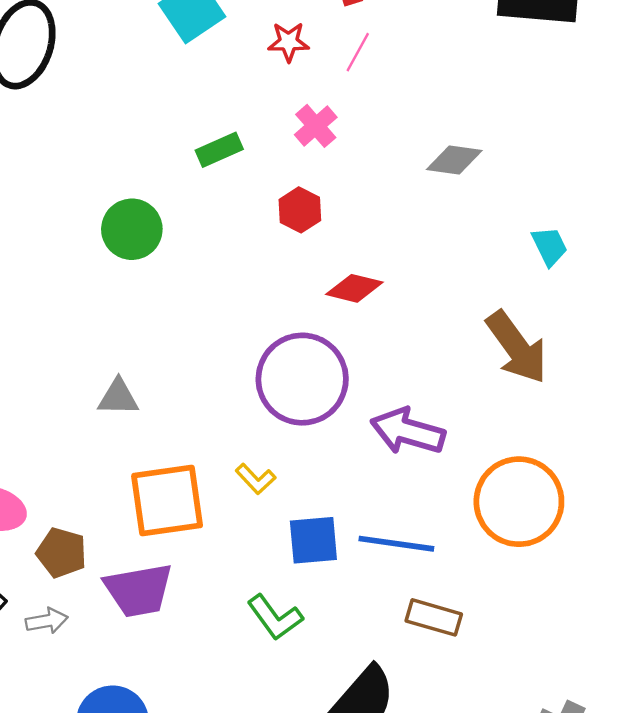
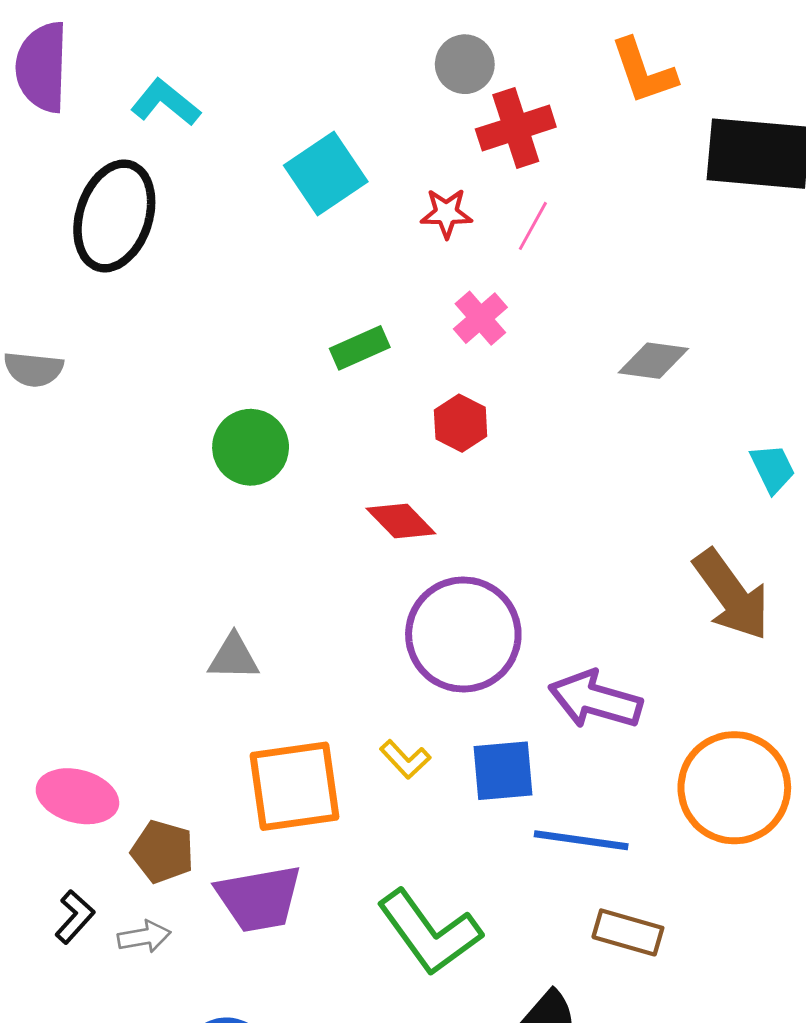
red diamond: (354, 288) -> (401, 521), moved, turned 32
blue square: (313, 540) -> (503, 771), moved
green L-shape: (275, 617) -> (429, 932), size x1.5

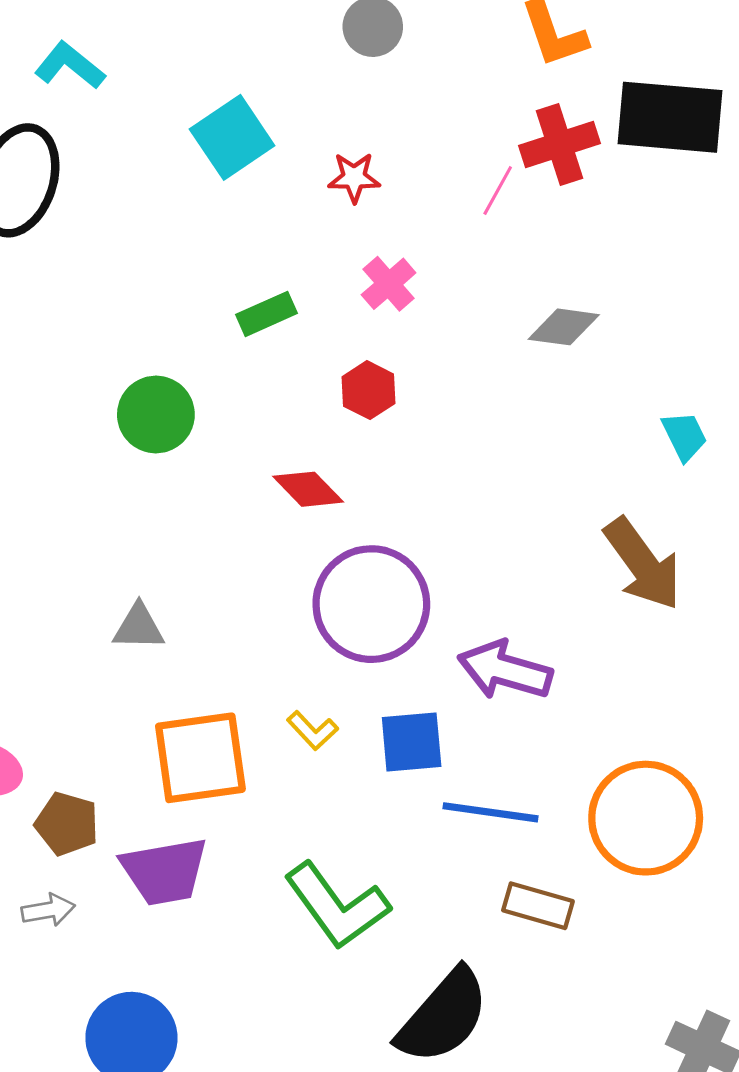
red cross: (516, 128) -> (559, 144), moved
pink line: (533, 226) -> (498, 190), moved
orange circle: (734, 788) -> (646, 818), moved

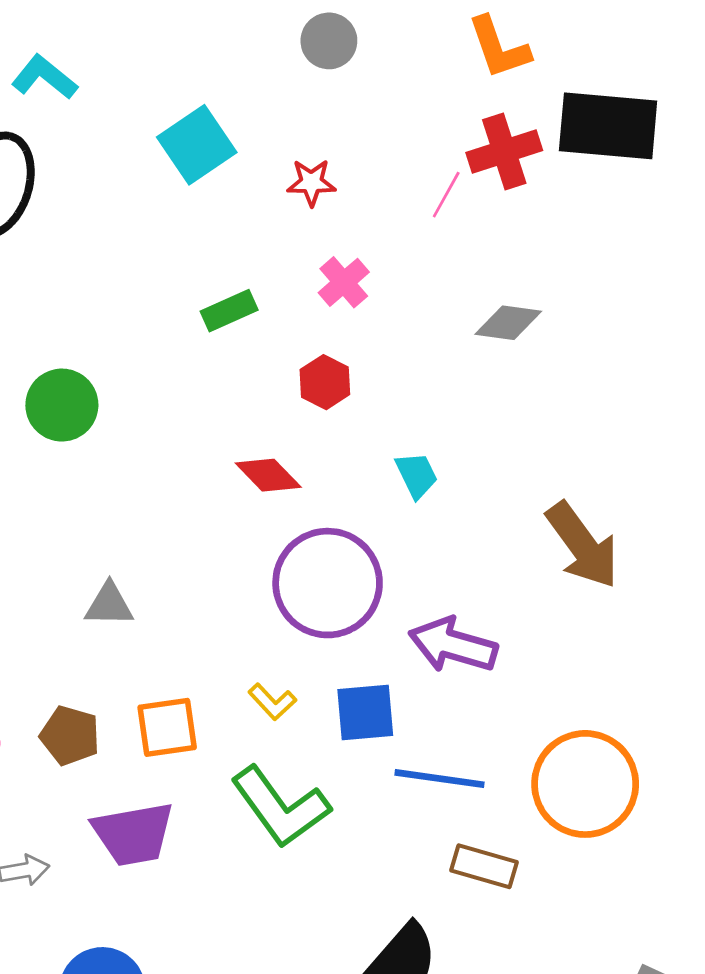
green circle: (156, 415) -> (62, 405), moved
cyan trapezoid: (684, 436) -> (417, 475), moved
orange square: (200, 758) -> (167, 727), size x0.7
brown pentagon: (67, 824) -> (70, 735), moved
green L-shape: (337, 906) -> (280, 807), moved

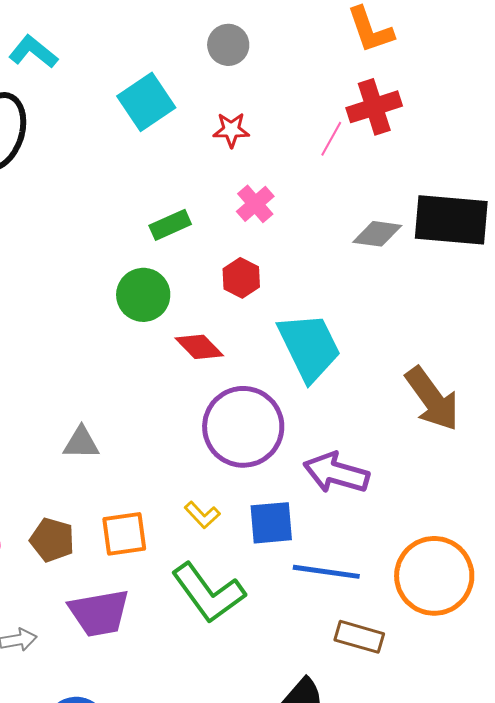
gray circle: (329, 41) -> (228, 45), moved
black rectangle: (608, 126) -> (451, 220), moved
green circle: (62, 405) -> (143, 295), moved
cyan trapezoid: (417, 475) -> (309, 347), size x2.0

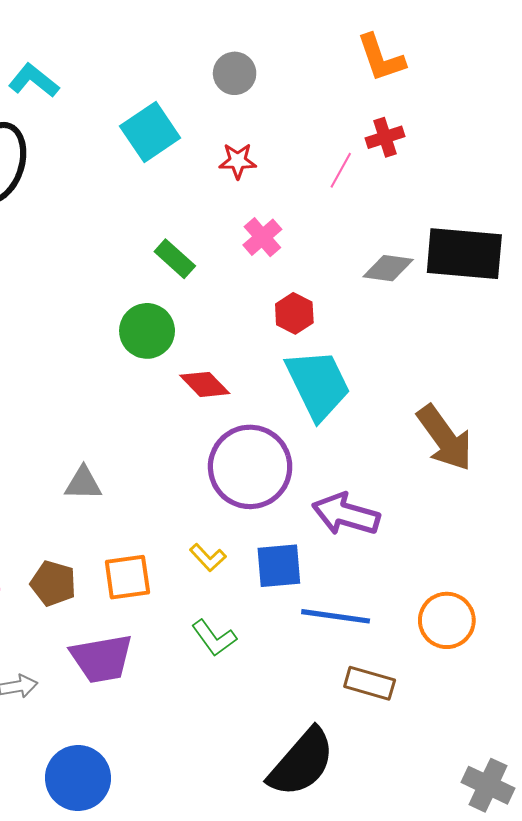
red cross: (374, 107) -> (385, 137), size x0.7
green rectangle: (170, 225) -> (175, 259), turned 66
red hexagon: (241, 278) -> (294, 313), moved
orange circle: (434, 576) -> (447, 620), size x0.7
green L-shape: (208, 593) -> (214, 638), size x0.6

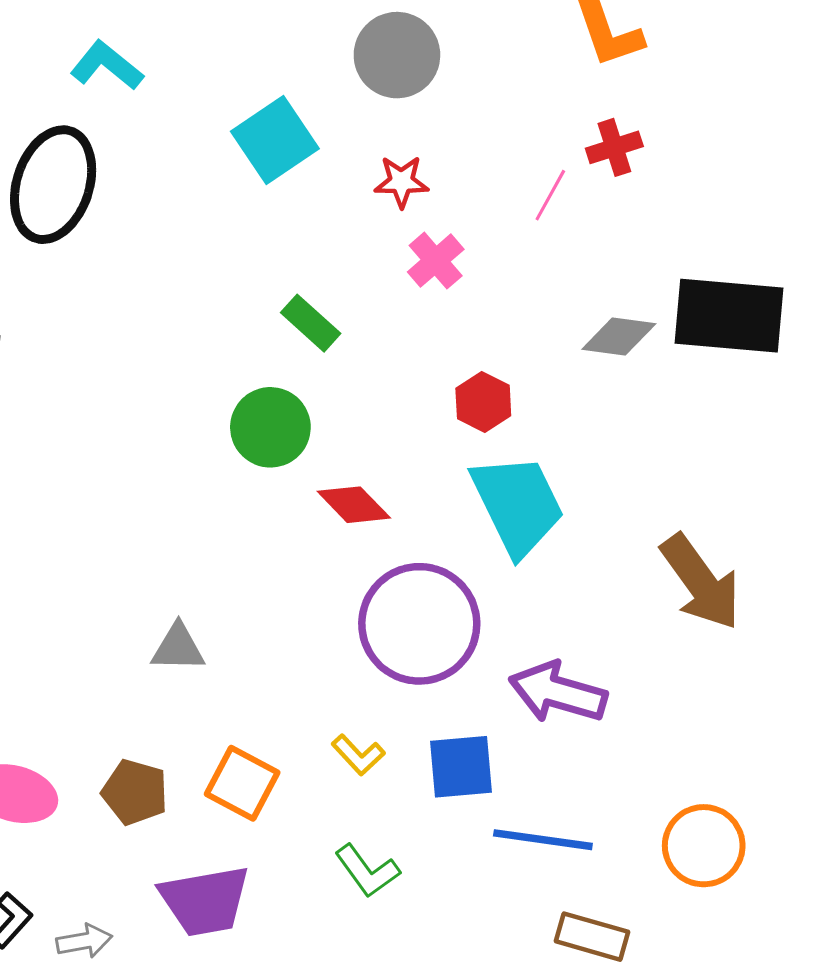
gray circle: (235, 73) -> (397, 55), size x1.4
pink cross: (262, 237) -> (436, 261), moved
orange square: (127, 577) -> (242, 783), turned 36

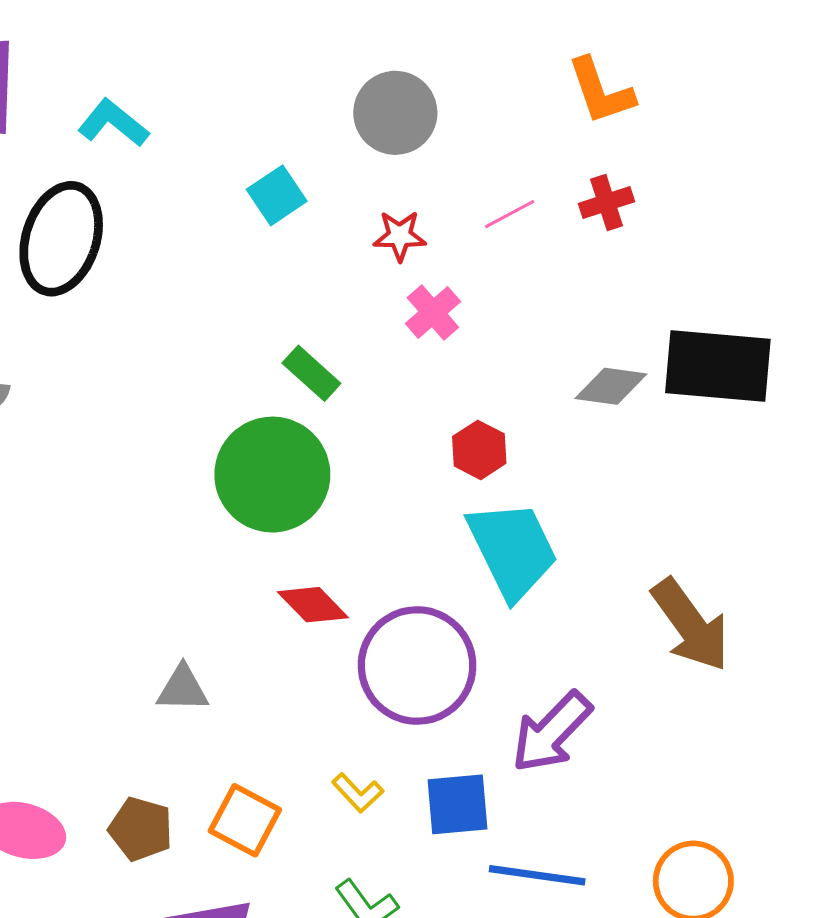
cyan square: (275, 140) -> (277, 195), size x0.7
pink line: (550, 195) -> (510, 214), moved, turned 33
green circle: (270, 427) -> (272, 475), size x1.5
red diamond: (354, 505) -> (313, 605), moved
purple arrow: (558, 692) -> (552, 732), turned -62

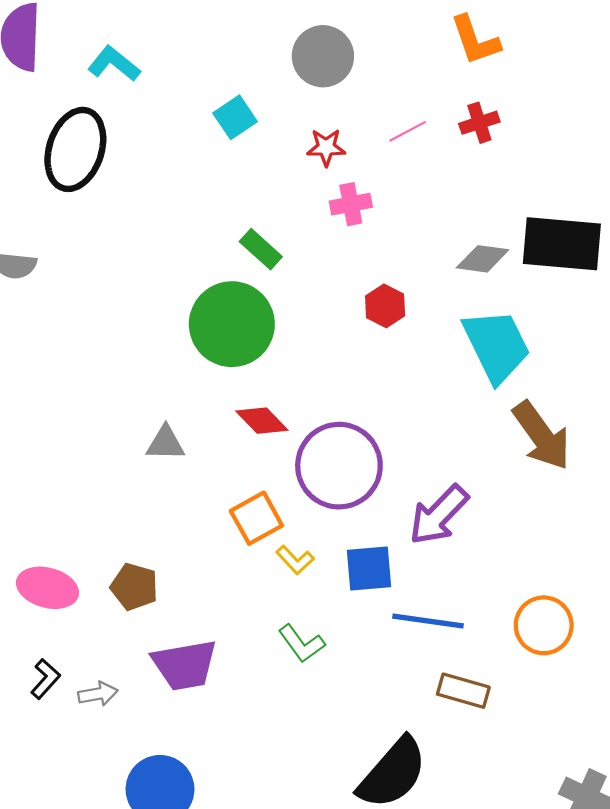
pink cross: (433, 312) -> (351, 204), turned 30
cyan trapezoid: (513, 550) -> (497, 346), moved
gray triangle: (183, 689) -> (165, 443), moved
orange square: (245, 820) -> (256, 518), moved, turned 33

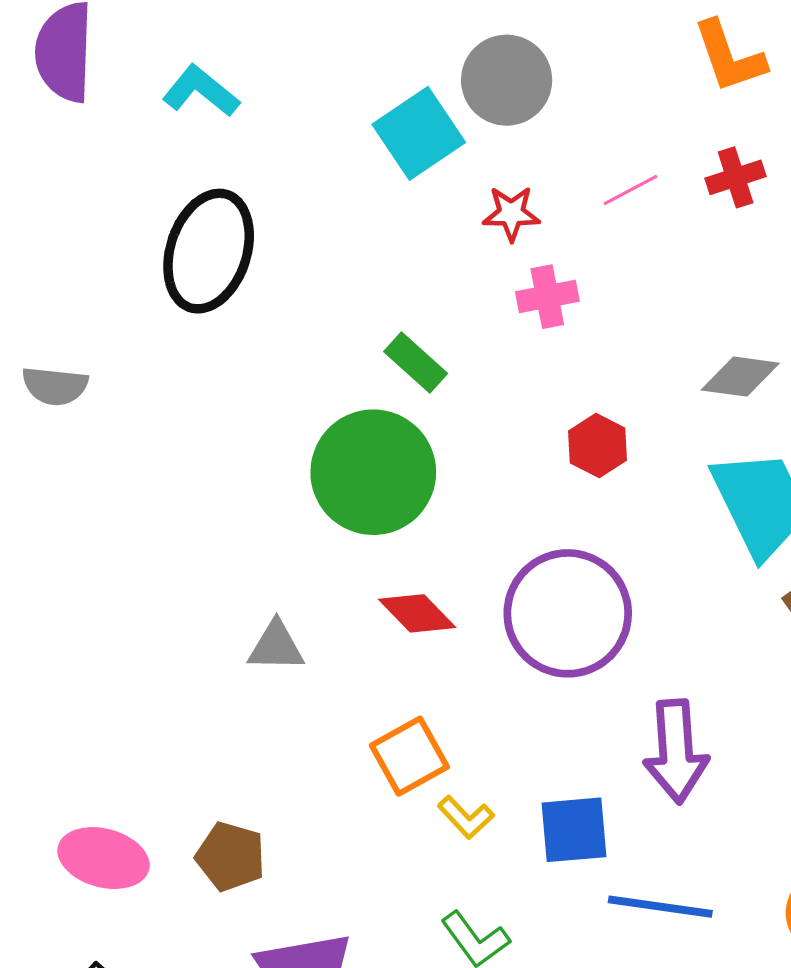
cyan square: (235, 117) -> (419, 133), moved, size x1.4
black ellipse: (75, 149) -> (209, 251), moved
purple circle: (339, 466) -> (568, 613), moved
purple arrow: (439, 515) -> (676, 751), turned -48

